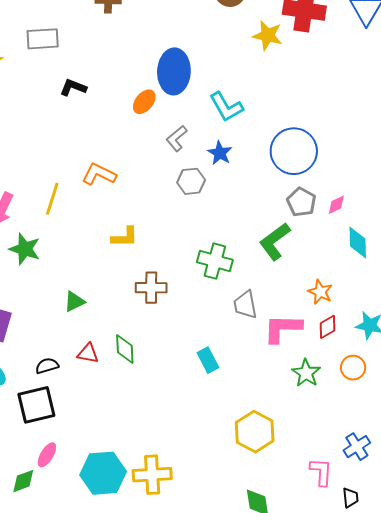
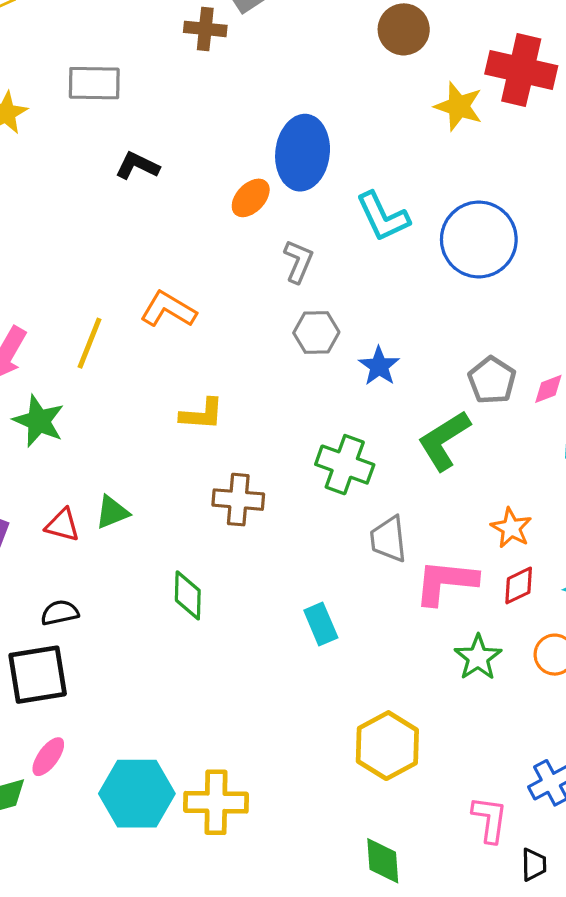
gray L-shape: (177, 138) -> (298, 261), turned 148
blue circle: (294, 151) -> (479, 239), moved
blue star: (220, 153) -> (379, 366), moved
red triangle: (88, 353) -> (62, 525), moved

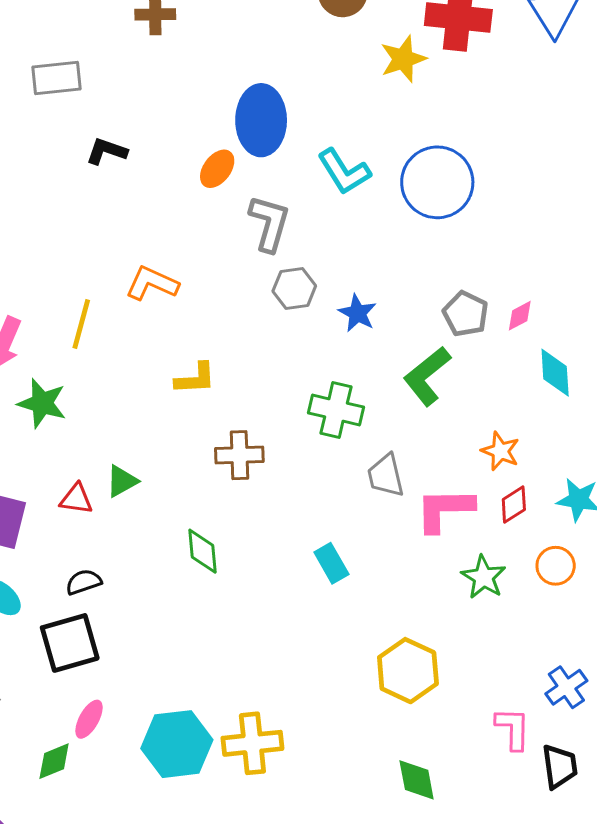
yellow star: (459, 106) -> (403, 59), turned -30
gray L-shape: (298, 261) -> (269, 223), size x1.4
black trapezoid: (534, 865) -> (560, 766), size x1.4

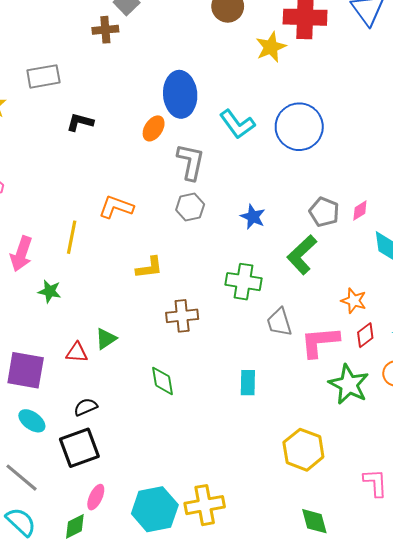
gray hexagon: (294, 288) -> (190, 207), moved
green star: (42, 403) -> (50, 291), size x0.7
cyan rectangle: (331, 563) -> (248, 383), turned 35
green star: (484, 577) -> (349, 384), size x1.4

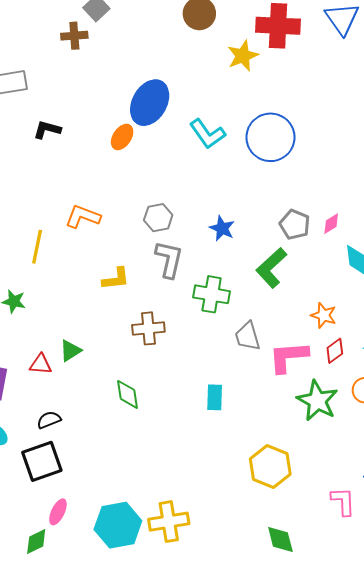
blue ellipse: (180, 94) -> (150, 103), turned 33
gray L-shape: (191, 162) -> (169, 259), moved

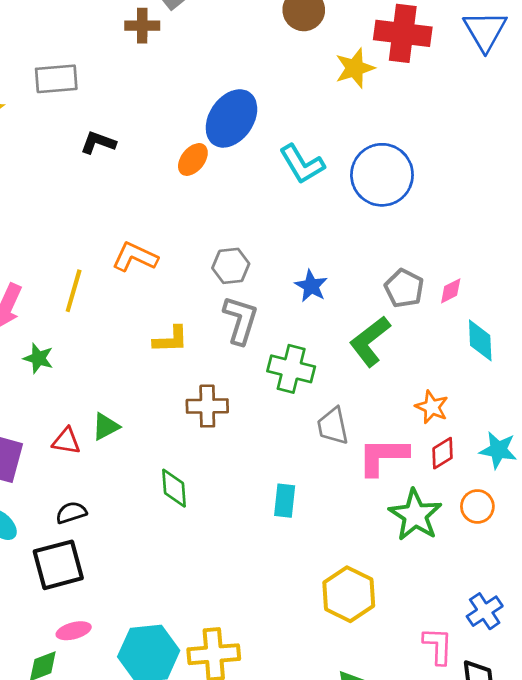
pink ellipse: (58, 512) -> (74, 631), turned 45

